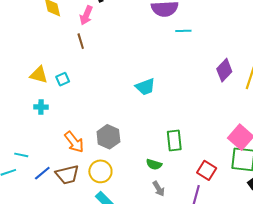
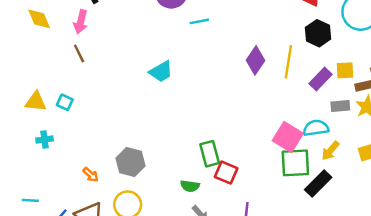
cyan square: (63, 79) -> (65, 102), turned -32
cyan trapezoid: (145, 87) -> (161, 72), moved
orange arrow: (74, 142) -> (91, 175), size x0.6
red square: (207, 170) -> (226, 173), moved

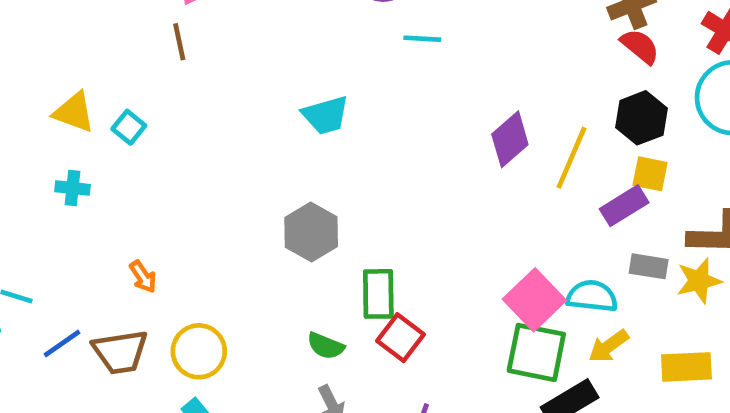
yellow square: (345, 70) -> (650, 174), moved
gray hexagon: (130, 162) -> (311, 232), moved

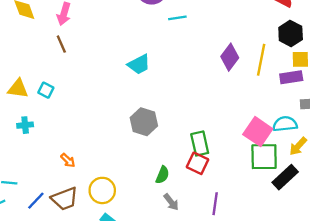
purple rectangle: (624, 206) -> (291, 77), turned 35
green rectangle: (378, 294) -> (200, 144), moved
green semicircle: (326, 346) -> (162, 175), turned -78

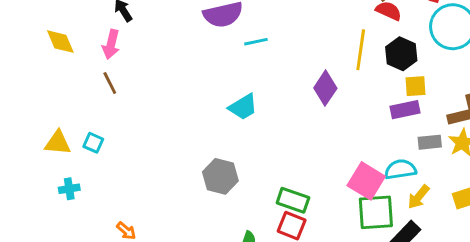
yellow line: (261, 60) -> (361, 50), moved
cyan trapezoid: (139, 64) -> (243, 107), moved
green rectangle: (200, 144) -> (293, 200), turned -55

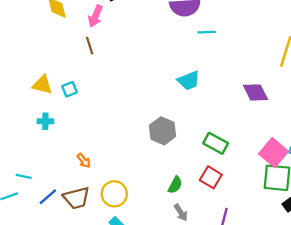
purple diamond: (325, 88) -> (255, 92), moved, turned -70
cyan square: (93, 143) -> (70, 89), turned 35
green rectangle: (293, 200) -> (216, 143), moved

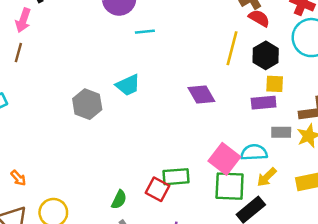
brown line: (90, 46) -> (18, 53), turned 36
gray hexagon: (163, 131) -> (87, 104), moved
green rectangle: (216, 143) -> (176, 177), moved, turned -30

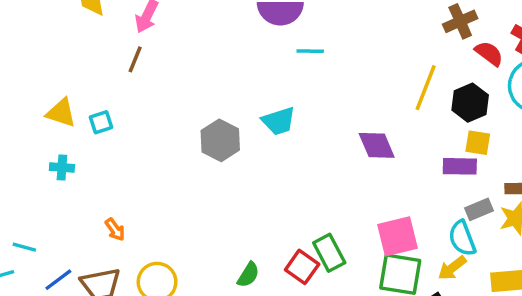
red semicircle: (259, 18) -> (489, 53), moved
gray rectangle: (281, 132) -> (479, 209), turned -30
cyan semicircle: (254, 152) -> (462, 238), moved, turned -115
pink square: (224, 159) -> (398, 236), turned 32
green rectangle: (176, 177) -> (329, 253), turned 60

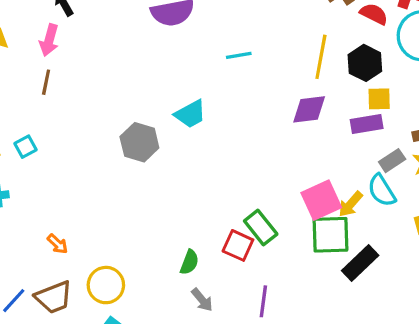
cyan line: (310, 51) -> (239, 55), moved
purple diamond: (377, 145) -> (309, 109), moved, turned -63
yellow arrow: (452, 268) -> (351, 204), moved

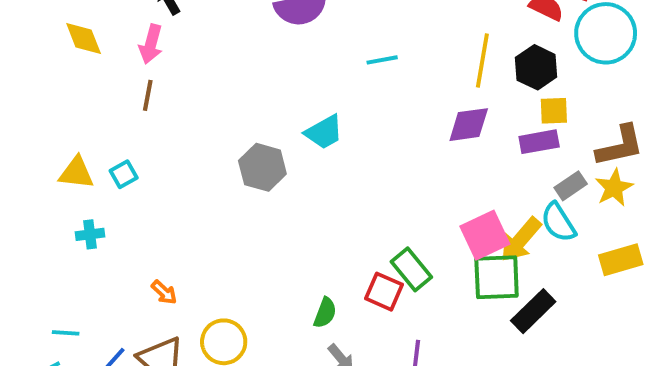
yellow arrow: (351, 204) -> (521, 240), size x1.4

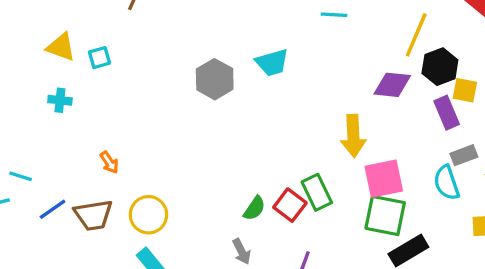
black hexagon: (536, 67) -> (440, 67), moved
purple rectangle: (539, 142) -> (447, 113), turned 64
yellow arrow: (521, 240) -> (353, 136), moved, turned -57
green semicircle: (325, 313) -> (254, 208), moved

